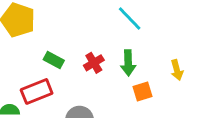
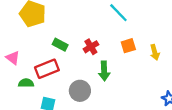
green arrow: (128, 63) -> (104, 71), moved
orange square: (142, 91) -> (128, 46), moved

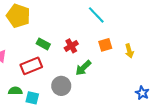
green arrow: (104, 71) -> (83, 68), turned 48
green semicircle: (26, 83) -> (15, 91), moved

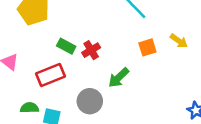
red cross: (71, 46) -> (91, 50), moved
yellow arrow: (129, 51) -> (179, 41), moved, turned -40

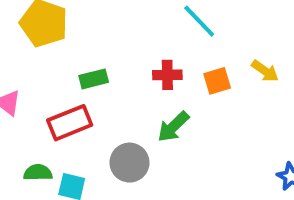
green rectangle: (66, 46) -> (94, 79), turned -42
red cross: (91, 50) -> (167, 75), moved, turned 30

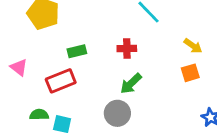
orange square: (217, 81) -> (190, 73), moved
gray circle: (129, 163) -> (117, 113), moved

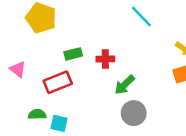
red cross: (127, 49) -> (105, 59), moved
gray circle: (117, 113) -> (134, 113), moved

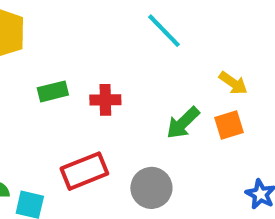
red rectangle: (58, 82) -> (84, 171), moved
green arrow: (125, 85) -> (183, 123), moved

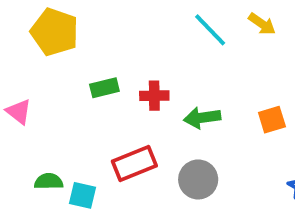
yellow arrow: (233, 83) -> (262, 24), moved
green arrow: (183, 123) -> (202, 118), moved, turned 36

